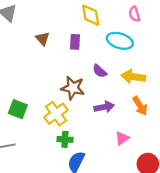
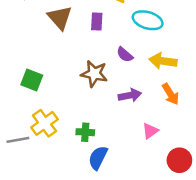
brown triangle: (43, 39) -> (60, 18), size x1.5
green square: (18, 109) -> (32, 80), moved
yellow cross: (56, 114) -> (45, 123), moved

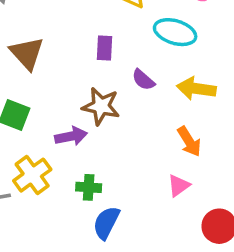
brown triangle: (60, 18) -> (27, 53), moved
purple rectangle: (97, 22) -> (105, 48), moved
orange arrow: (171, 94) -> (189, 141), moved
purple arrow: (130, 95) -> (71, 136), moved

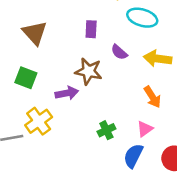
green cross: (89, 187) -> (106, 130), moved, turned -30
blue semicircle: (106, 223) -> (133, 156), moved

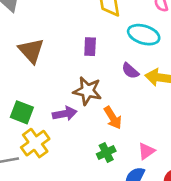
purple semicircle: (119, 52) -> (130, 71), moved
green square: (26, 78) -> (22, 112), moved
orange arrow: (152, 97) -> (113, 118), moved

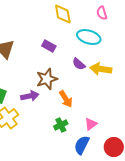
purple rectangle: (90, 47) -> (49, 46), turned -64
brown star: (87, 91) -> (47, 79), turned -30

